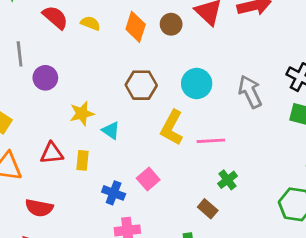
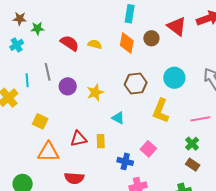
yellow star: (82, 114) -> (95, 92), moved
pink line: (211, 141) -> (200, 119), moved
green cross: (227, 180) -> (192, 144), moved

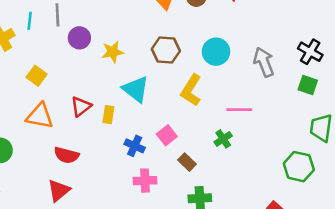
cyan triangle: (118, 118) -> (136, 89), size x1.6
red triangle: (78, 139) -> (81, 106), turned -36
brown rectangle: (193, 165) -> (187, 162), moved

